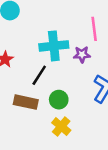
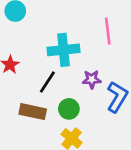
purple star: (82, 54) -> (92, 79), moved

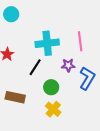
pink line: (108, 31) -> (80, 41), moved
brown rectangle: (33, 112) -> (15, 97), moved

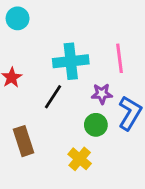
green circle: (51, 87) -> (96, 125), moved
brown rectangle: (15, 97) -> (23, 141), turned 60

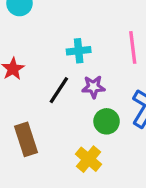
cyan cross: (71, 61) -> (79, 51), size x0.6
purple star: (102, 94) -> (93, 87), moved

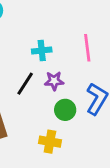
yellow cross: (88, 159) -> (50, 142), turned -30

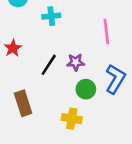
cyan cross: (42, 51) -> (51, 16), moved

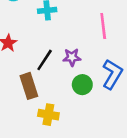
brown rectangle: (23, 103) -> (29, 86), moved
yellow cross: (72, 119) -> (48, 115), moved

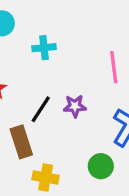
green circle: (82, 85) -> (101, 166), moved

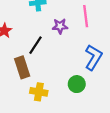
purple star: (75, 106) -> (60, 26), moved

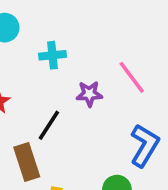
pink line: (86, 16) -> (132, 77), turned -30

